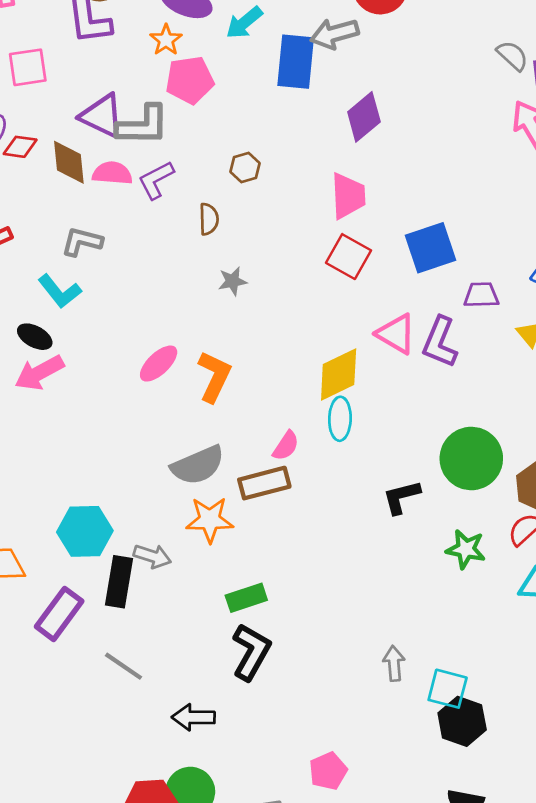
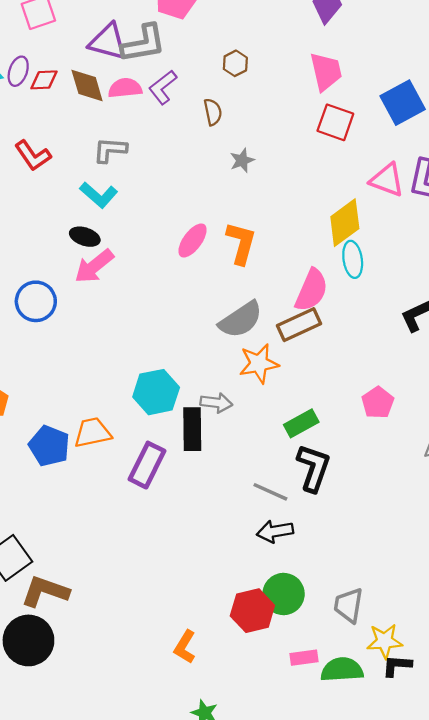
pink semicircle: (286, 446) -> (311, 290), size x1.6
gray line: (124, 666) -> (270, 492), moved
pink pentagon: (328, 771) -> (378, 403), moved

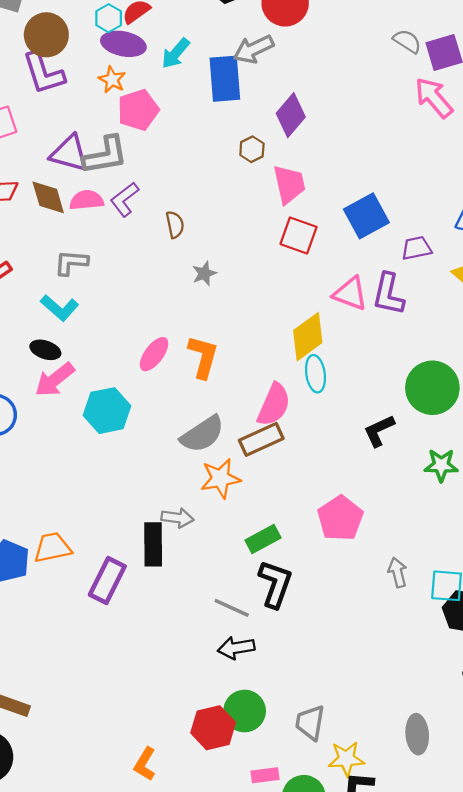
brown hexagon: (235, 63) -> (252, 149), moved
cyan hexagon: (156, 392) -> (107, 411), moved
pink pentagon: (378, 403) -> (340, 518), size x1.4

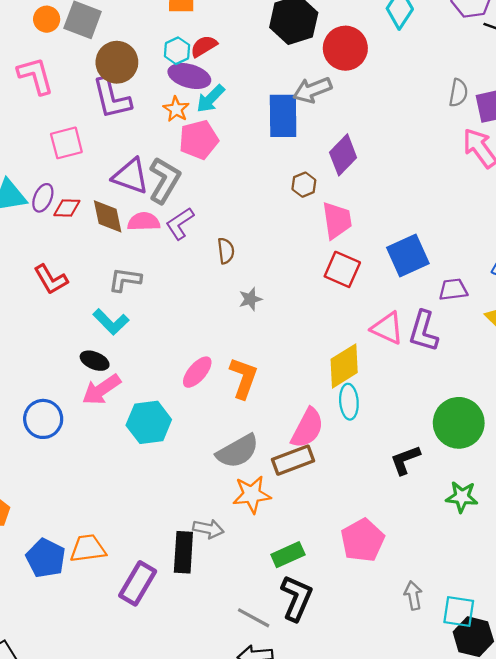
gray semicircle: (407, 41) -> (458, 93), turned 64
cyan arrow: (176, 53) -> (210, 99), moved
gray L-shape: (105, 155) -> (165, 180), turned -54

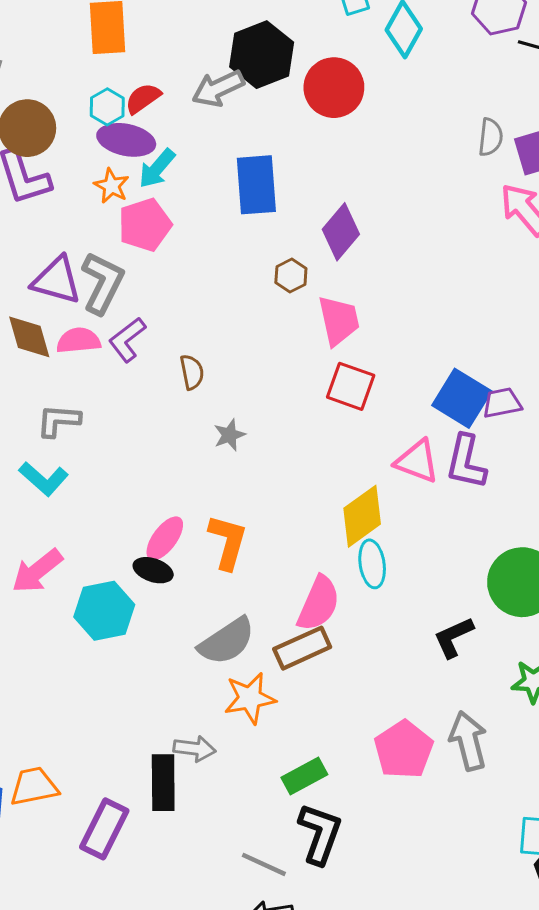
gray arrow: (312, 90) -> (218, 88), moved
blue square: (408, 255) -> (462, 398), moved, turned -30
black ellipse: (95, 361) -> (153, 570), moved
gray arrow: (413, 595) -> (468, 741), moved, size x1.5

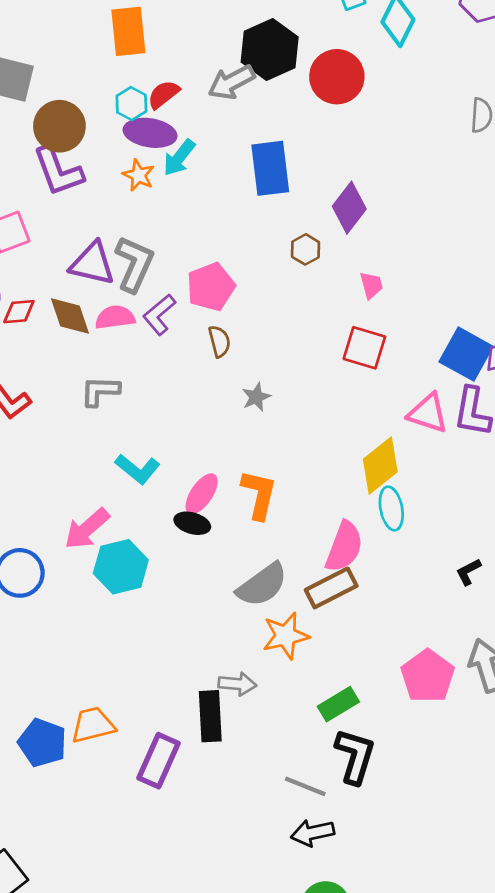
pink pentagon: (145, 225) -> (211, 287), moved
pink trapezoid: (339, 320) -> (371, 285), moved, size x0.6
cyan L-shape: (44, 479) -> (138, 469), moved
cyan hexagon: (104, 611) -> (121, 567), moved
black L-shape: (454, 637) -> (468, 572), size x0.7

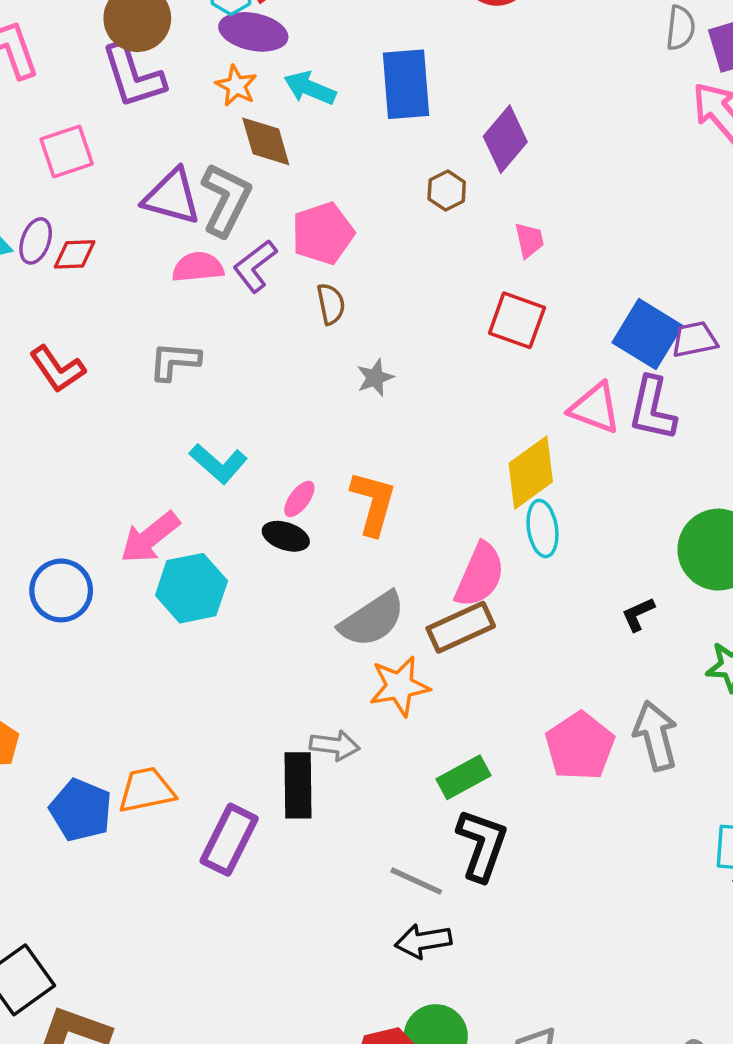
cyan arrow: (179, 158) -> (310, 88), moved, turned 72
brown diamond: (70, 316) -> (266, 141), moved
pink ellipse: (202, 494) -> (299, 499), size x0.7

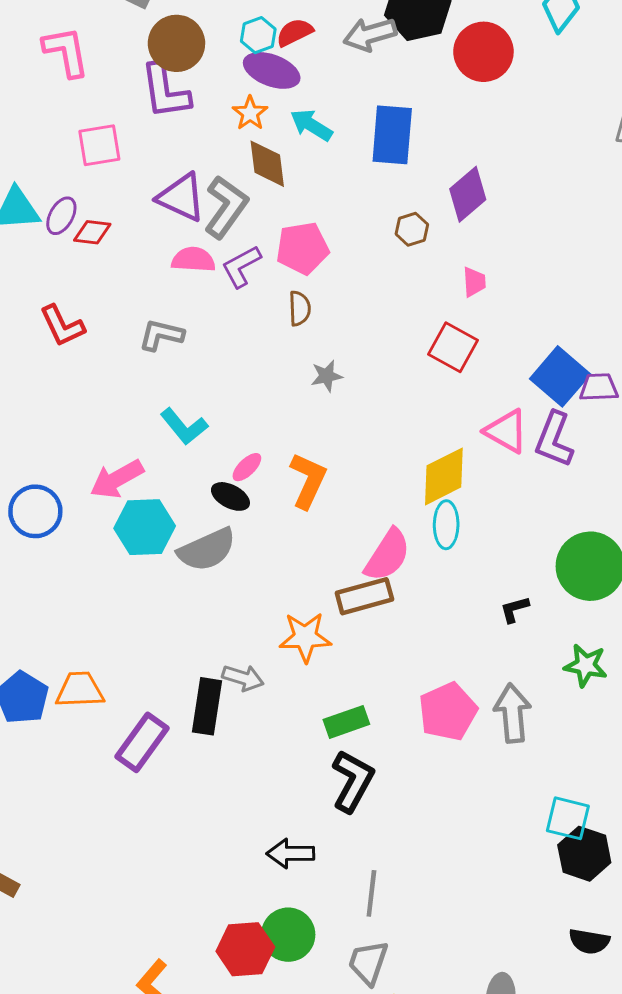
gray semicircle: (372, 619) -> (207, 550), moved
gray line: (416, 881) -> (371, 893), moved, turned 63

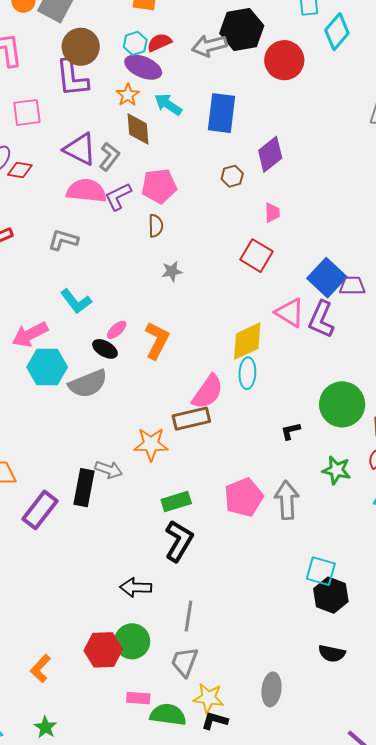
gray L-shape: (226, 207) -> (109, 157), size x0.7
pink semicircle: (193, 260) -> (86, 191), size x1.4

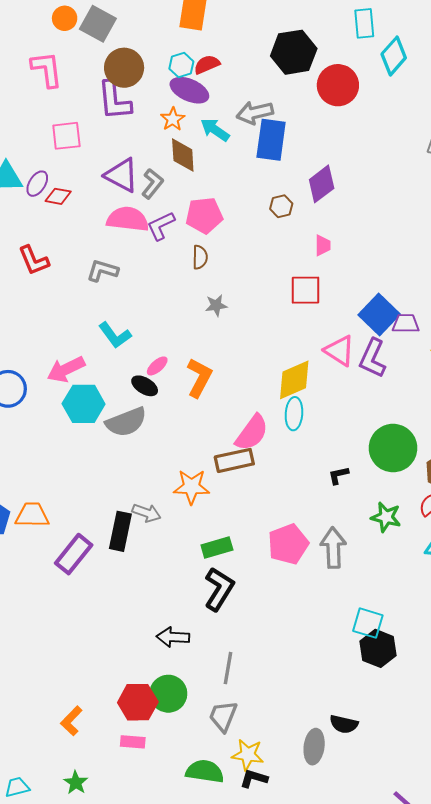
gray arrow: (209, 46) -> (255, 113), moved
red square: (257, 256) -> (305, 290), turned -32
black semicircle: (332, 653) -> (344, 724), moved
pink rectangle: (138, 698) -> (133, 742), moved

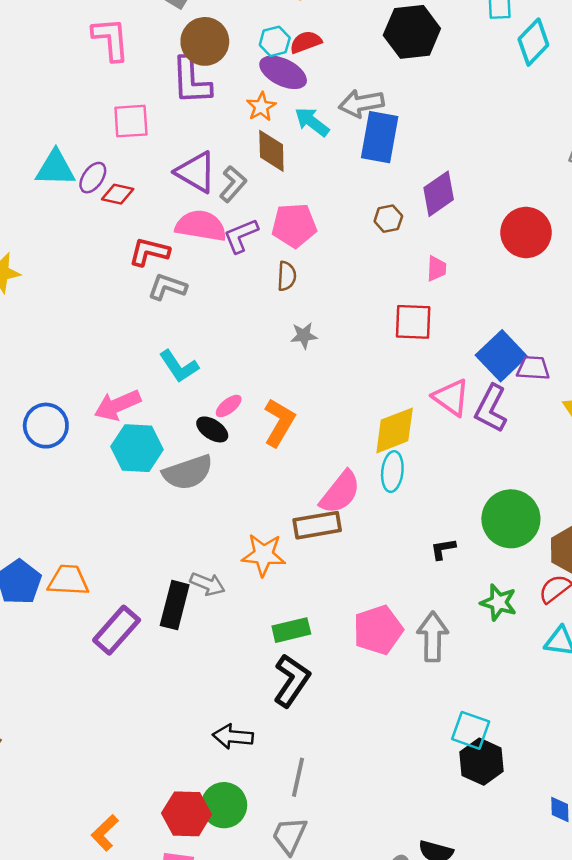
red circle: (338, 85) -> (526, 232), moved
red L-shape: (34, 260) -> (149, 252), moved, turned 124

